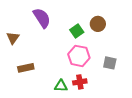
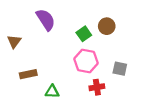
red cross: (80, 82) -> (97, 87), moved
green triangle: (61, 86) -> (52, 92), moved

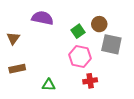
purple semicircle: (46, 20) -> (43, 18), turned -45
gray square: (120, 69) -> (111, 44), moved, size x1.5
brown rectangle: (28, 74) -> (17, 69), moved

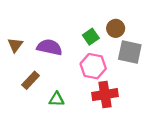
purple semicircle: (43, 18) -> (49, 47), moved
brown rectangle: (17, 69) -> (31, 80), moved, turned -35
red cross: (90, 81) -> (105, 95), size x1.5

